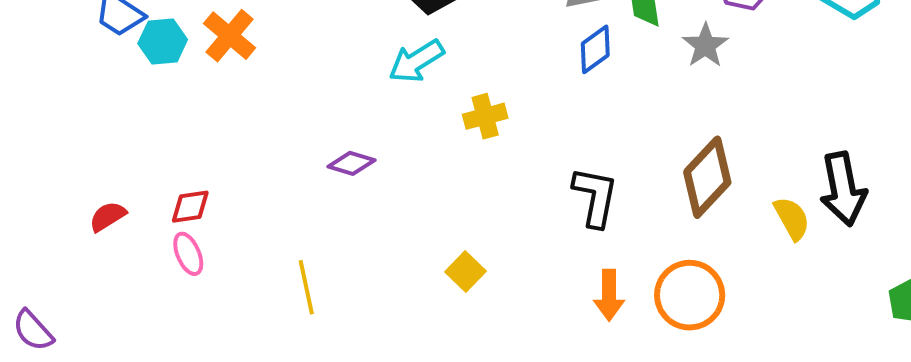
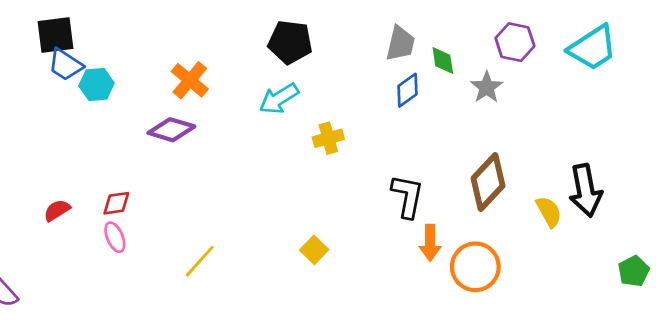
orange cross: (230, 36) -> (190, 80), moved
purple diamond: (351, 163) -> (171, 130), moved, size x1.4
yellow line: (306, 287) -> (200, 261), turned 54
orange arrow: (609, 295) -> (430, 243), moved

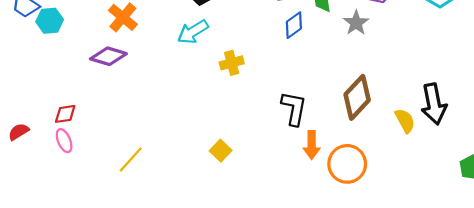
red semicircle: (57, 210) -> (19, 132), moved

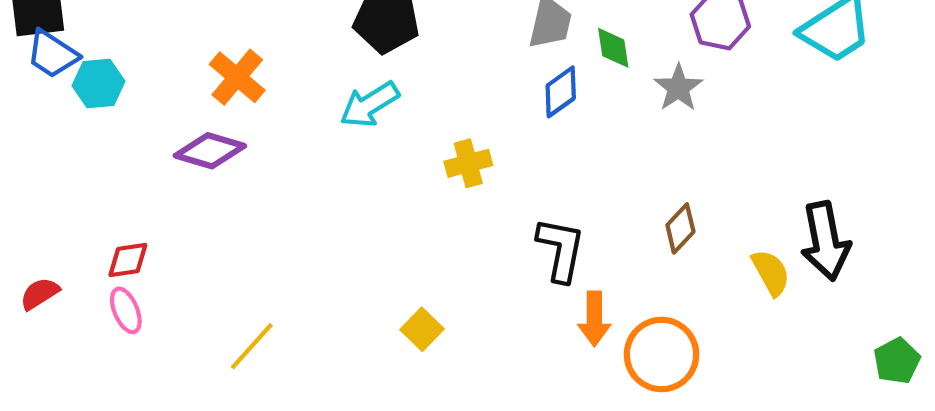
yellow cross: (232, 63) -> (468, 163), moved
brown diamond: (357, 97) -> (680, 228), size x0.6

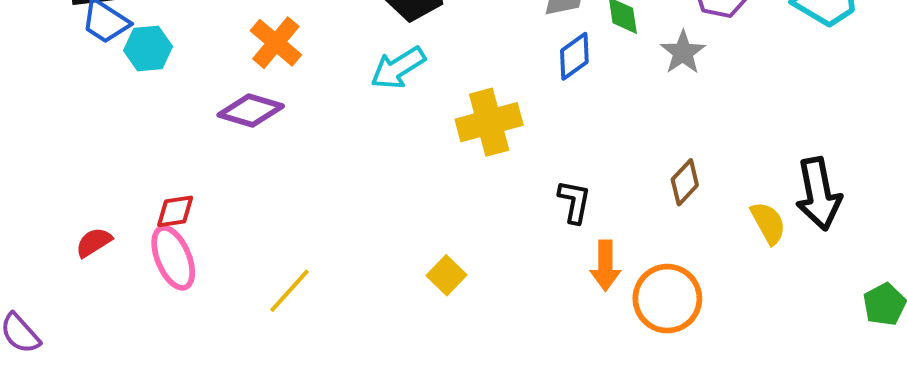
yellow cross: (468, 163) -> (489, 122), size x1.5
black L-shape: (561, 249) -> (574, 202), size x0.7
pink ellipse: (126, 310) -> (173, 258), size x1.5

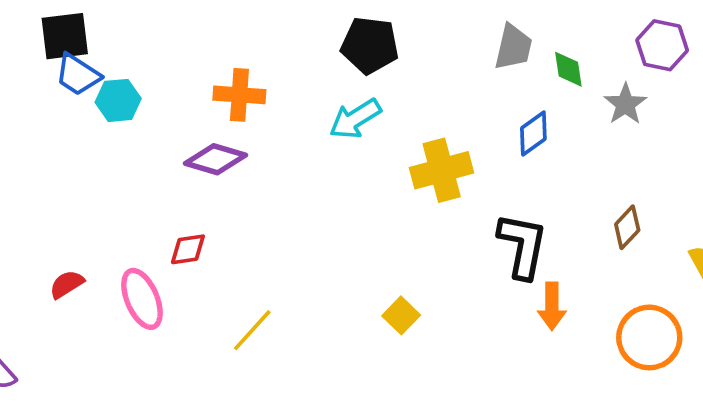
orange cross: (276, 43) -> (239, 95), turned -36
blue diamond: (574, 56) -> (533, 133), moved
black L-shape: (574, 202) -> (522, 246), size x1.6
red diamond: (175, 211) -> (188, 249), moved
orange circle: (667, 299) -> (649, 337), moved

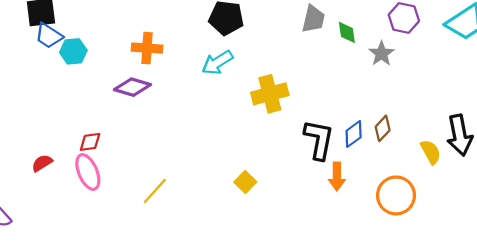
blue diamond: (533, 133) -> (354, 134), moved
red diamond: (188, 249) -> (90, 142), moved

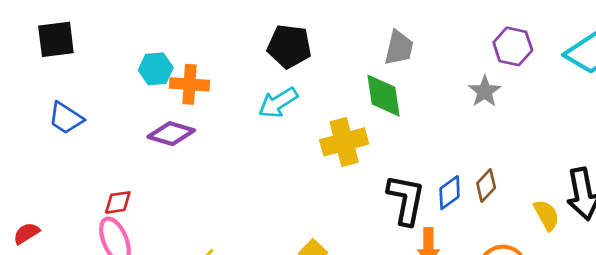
green diamond: (347, 32) -> (383, 96), moved, size x1.6
blue trapezoid: (49, 36) -> (66, 118), moved
cyan hexagon: (73, 51) -> (156, 69), moved
red semicircle: (42, 163) -> (26, 233), moved

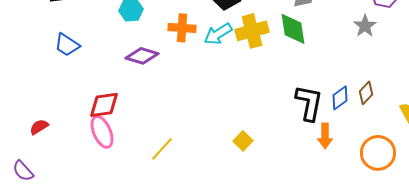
orange cross: (189, 84) -> (182, 28), moved
yellow cross: (344, 142) -> (252, 31), moved
red diamond: (118, 202) -> (104, 105), size x1.5

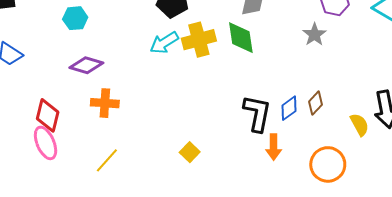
orange cross: (182, 28) -> (105, 103), moved
red diamond: (104, 105) -> (48, 115), turned -68

